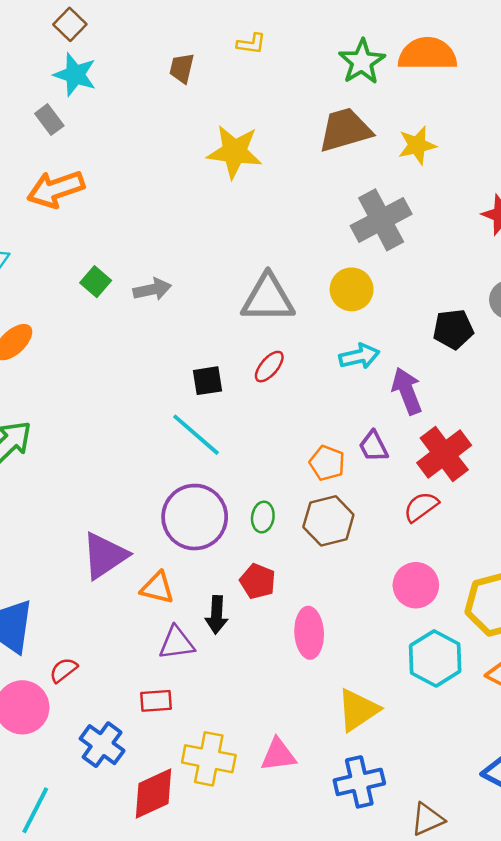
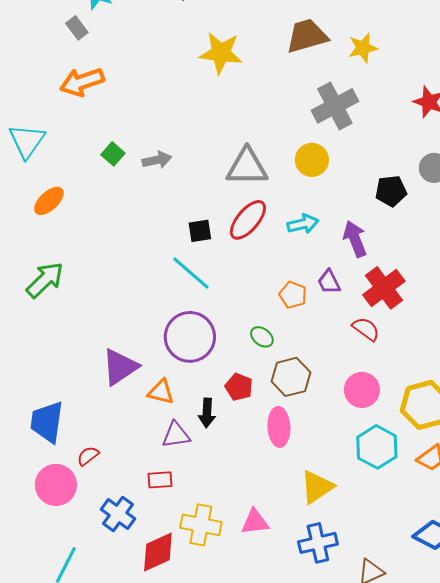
cyan arrow: (359, 356) -> (303, 224), moved
red ellipse: (269, 367) -> (248, 220), size x1.6
red semicircle: (421, 507) -> (366, 329), turned 72
green ellipse: (263, 517) -> (262, 337), moved, turned -60
brown hexagon: (328, 521) -> (291, 377), moved

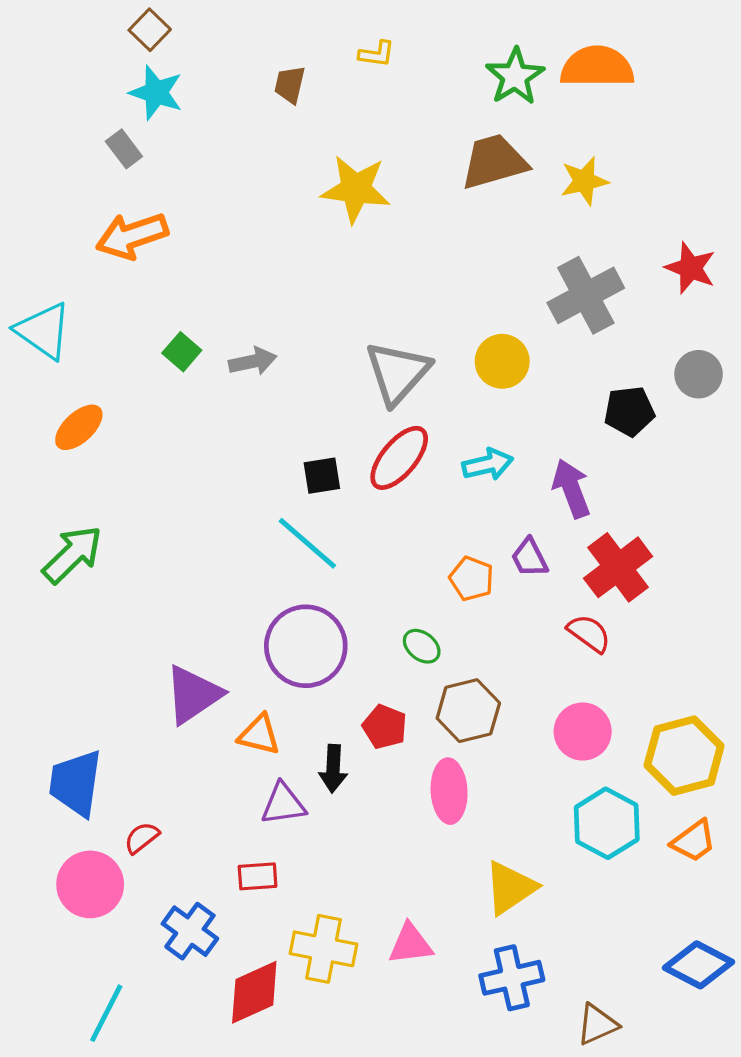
gray cross: (335, 106) -> (586, 295), moved
cyan triangle: (27, 141) -> (43, 331), turned -30
gray triangle: (247, 167) -> (398, 373), turned -48

